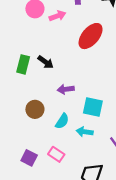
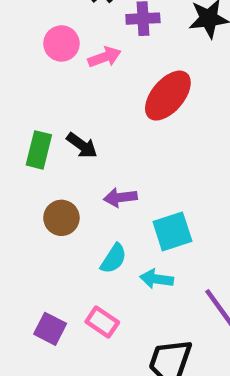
cyan square: (93, 107) -> (172, 231), turned -30
brown circle: (35, 109) -> (61, 218), moved

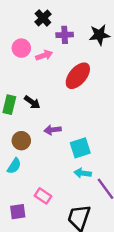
cyan semicircle: (114, 259) -> (14, 166), moved
cyan arrow: (157, 279) -> (83, 173), moved
purple square: (50, 329) -> (18, 212), moved, turned -35

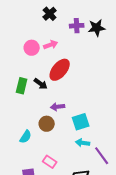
purple cross: (65, 35) -> (77, 26), moved
pink circle: (21, 48) -> (32, 48), moved
red ellipse: (78, 76) -> (60, 70), moved
brown circle: (21, 141) -> (47, 124), moved

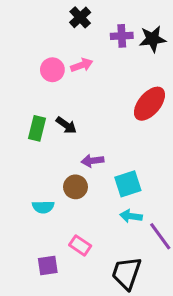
red ellipse: (60, 70) -> (149, 104), moved
cyan semicircle: (26, 137) -> (43, 207), turned 56

